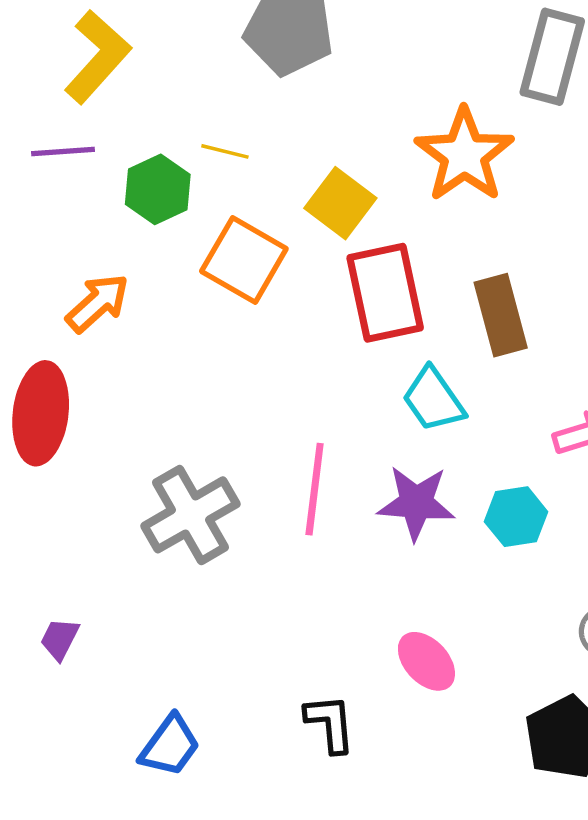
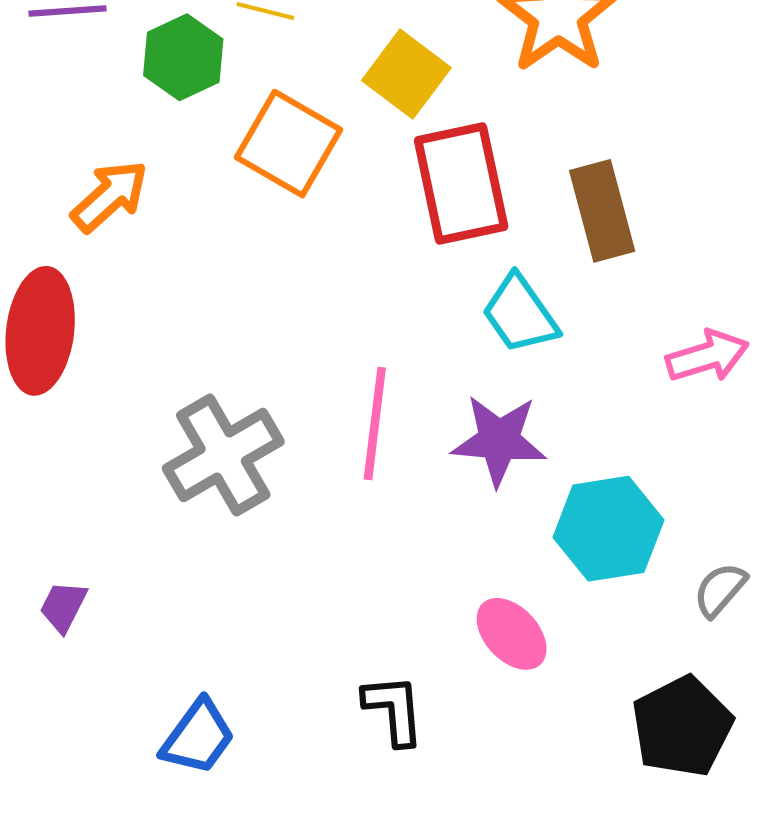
cyan hexagon: (516, 517) -> (608, 529), moved, size x1.4

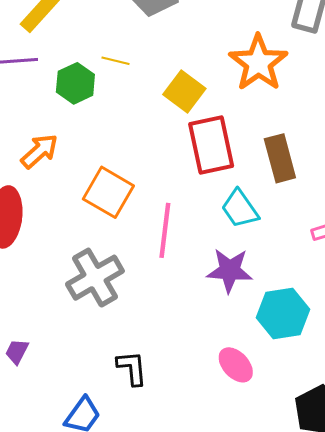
orange square: (289, 144) -> (108, 192), moved
pink line: (375, 423) -> (165, 230), moved
black L-shape: (394, 710) -> (132, 368), moved

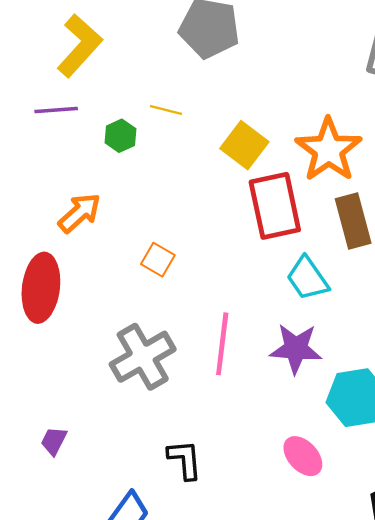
orange star: (258, 63) -> (329, 150), moved
green hexagon: (75, 83) -> (120, 136), size x0.7
orange square: (108, 192) -> (158, 260), size x0.6
pink line: (165, 230) -> (222, 344), moved

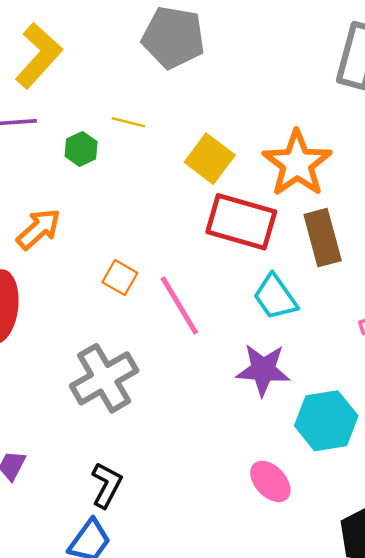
red rectangle: (275, 206) -> (241, 222), turned -62
pink line: (222, 344) -> (179, 305), moved, turned -38
black L-shape: (185, 460) -> (107, 485), moved, turned 33

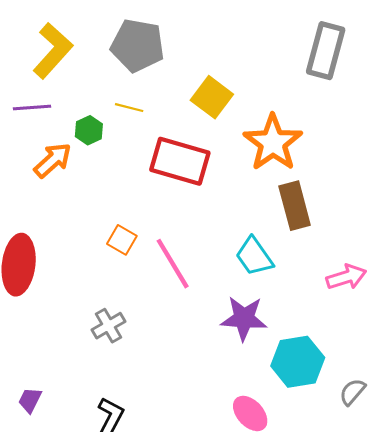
gray pentagon: (173, 37) -> (137, 45), moved
yellow square: (210, 159) -> (212, 97), moved
red rectangle: (241, 222) -> (180, 161), moved
orange arrow: (39, 229) -> (53, 160), moved
gray cross: (104, 378) -> (109, 326), size x0.6

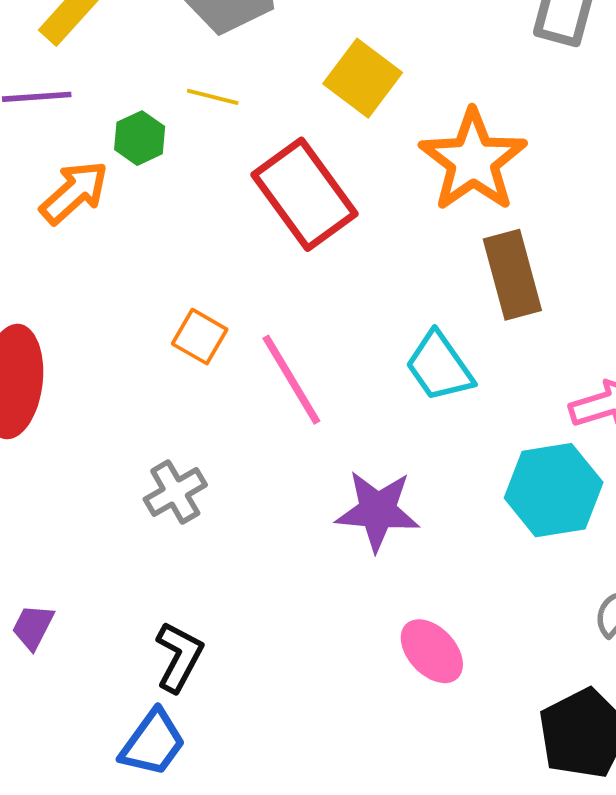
red rectangle: (180, 161) -> (304, 194), turned 38
purple star: (244, 318) -> (378, 511), moved
cyan hexagon: (298, 362) -> (554, 490), moved

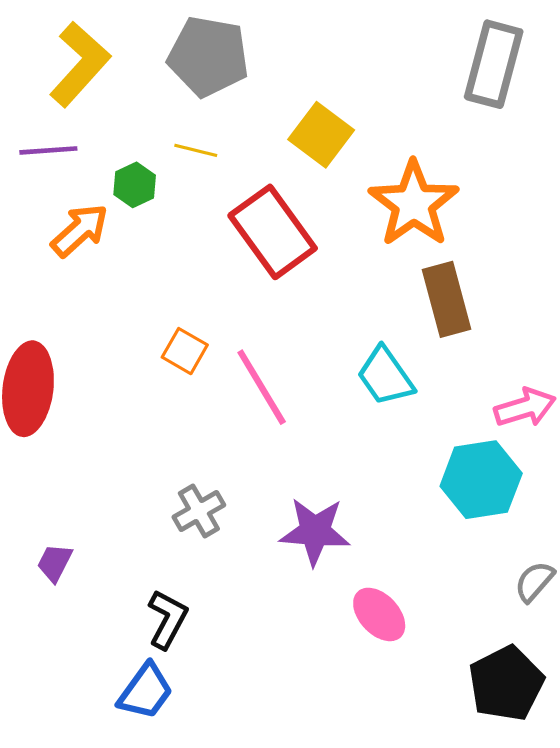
gray cross: (175, 492) -> (199, 511), moved
purple star: (378, 511) -> (315, 531), moved
purple trapezoid: (33, 627) -> (55, 563), moved

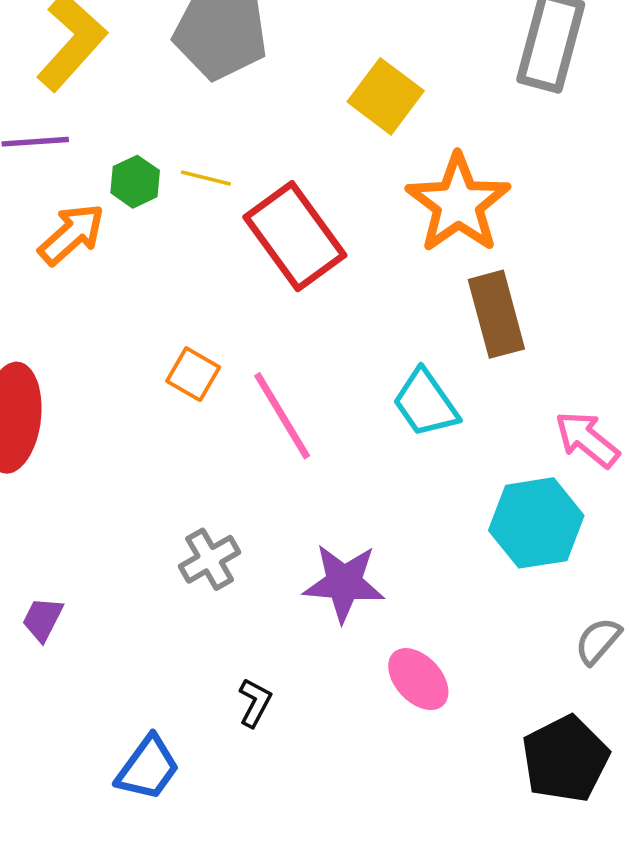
yellow square: (321, 135) -> (386, 96), moved
yellow line: (196, 150) -> (206, 178), moved
pink arrow: (525, 408) -> (587, 439), turned -124
black L-shape: (168, 619) -> (255, 703), moved, size x0.7

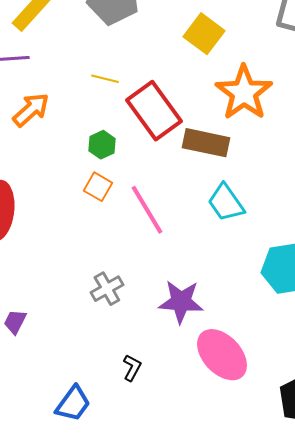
green hexagon: (135, 182) -> (102, 145), moved
brown rectangle: (496, 314) -> (206, 143), moved, turned -63
pink ellipse: (418, 679) -> (222, 355), size x1.5

